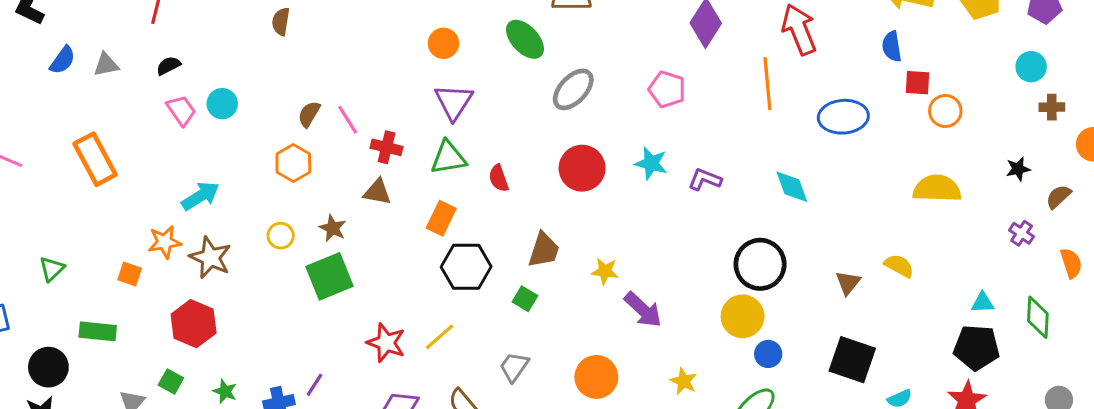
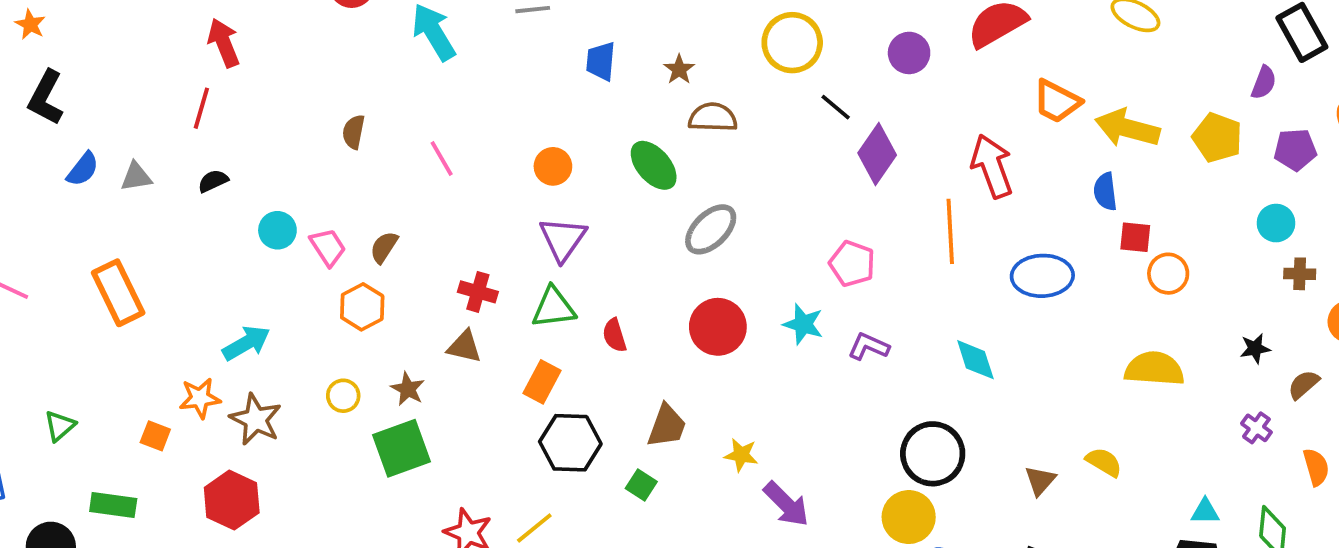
pink pentagon: (667, 89) -> (852, 264), moved
pink trapezoid: (181, 110) -> (328, 247), moved
pink line: (348, 120) -> (442, 159), moved

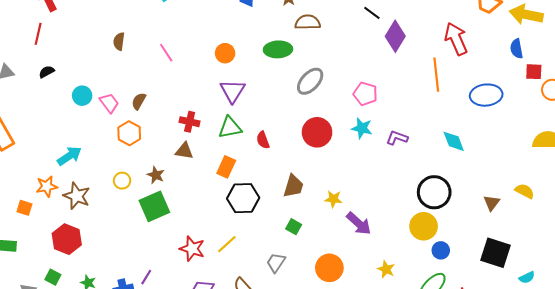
green ellipse: (654, 165) -> (278, 49), turned -48
pink pentagon: (852, 264) -> (365, 94), moved
green square: (641, 485) -> (294, 227), moved

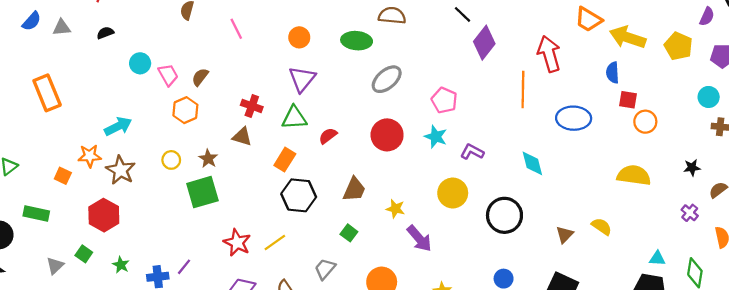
red semicircle: (263, 140) -> (328, 136), turned 66
yellow circle: (424, 226) -> (453, 193), moved

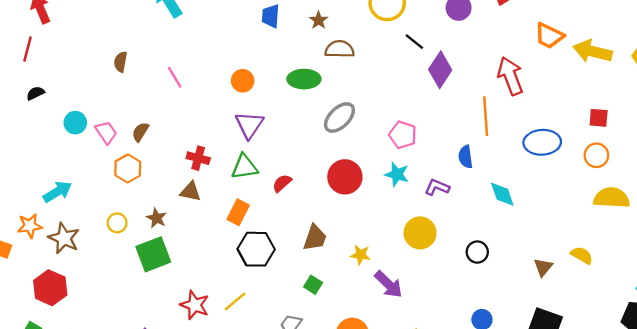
blue semicircle: (613, 73) -> (466, 157), moved
orange circle: (645, 122) -> (596, 155), moved
black circle: (504, 215) -> (477, 252), size x0.6

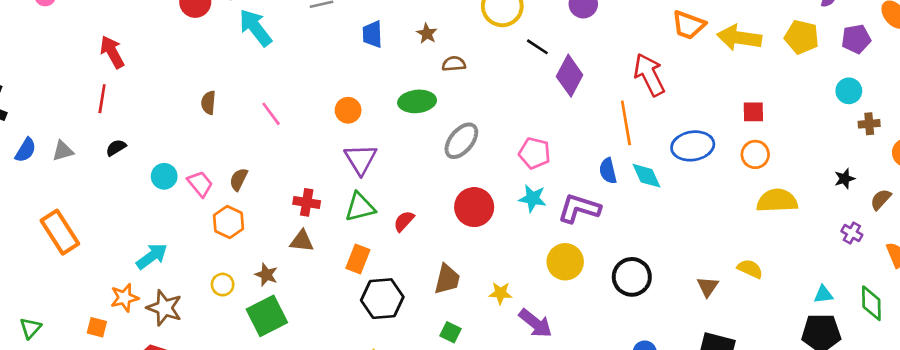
brown semicircle: (340, 49) -> (454, 64), size x0.7
purple L-shape: (437, 187) -> (579, 208), size x1.5
cyan diamond: (502, 194) -> (647, 176), moved
black circle: (477, 252) -> (632, 277), size x1.5

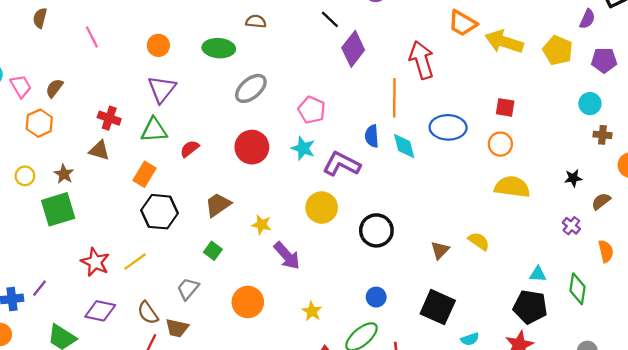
brown trapezoid: (447, 279) -> (218, 205), turned -148

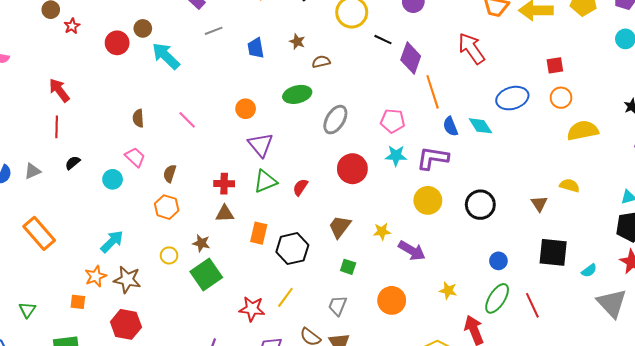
pink trapezoid: (21, 86) -> (135, 157), moved
orange line: (394, 98) -> (433, 92), moved
orange rectangle: (145, 174) -> (259, 233), moved

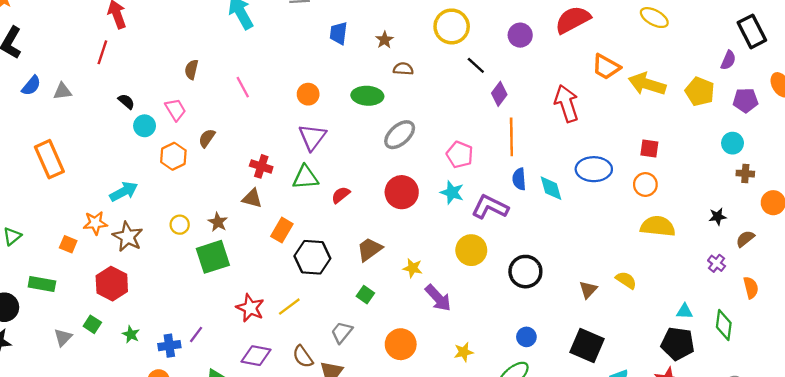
purple diamond: (411, 58) -> (499, 94), size x0.7
black semicircle: (73, 163) -> (126, 101), moved, turned 63
orange hexagon: (167, 207) -> (173, 156), moved
yellow star: (448, 291) -> (464, 352), turned 30

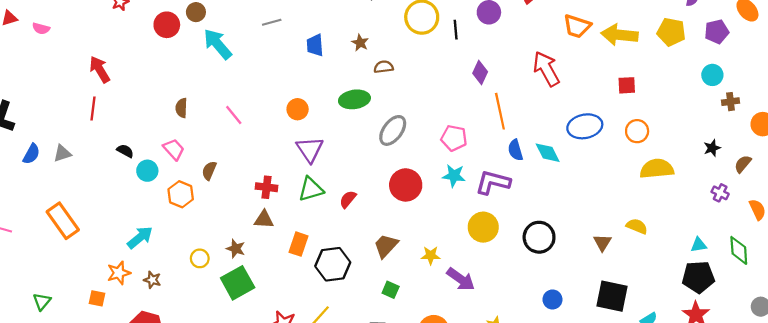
black line: (476, 65) -> (456, 30), moved, turned 54
red square: (649, 148) -> (627, 85), moved
brown star: (128, 237) -> (152, 280), size x0.6

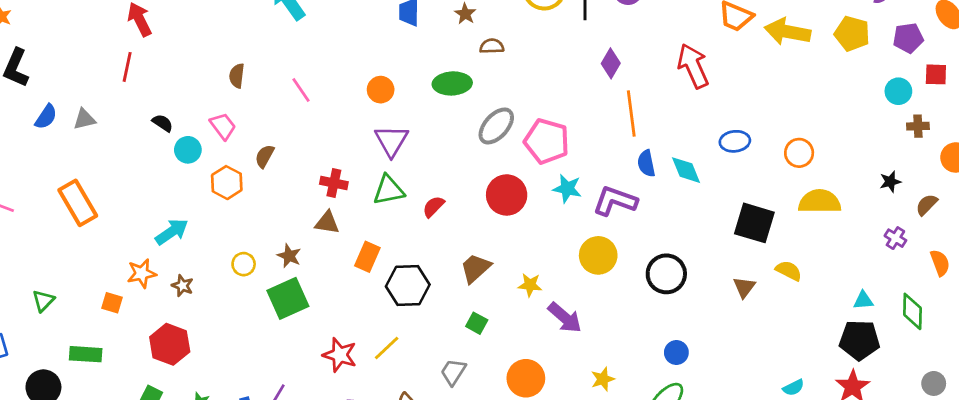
red square: (627, 85) -> (936, 74), moved
blue ellipse: (585, 126) -> (735, 141), size x0.7
pink pentagon: (454, 138) -> (547, 141), moved, size x1.4
black square: (612, 296) -> (754, 223), moved

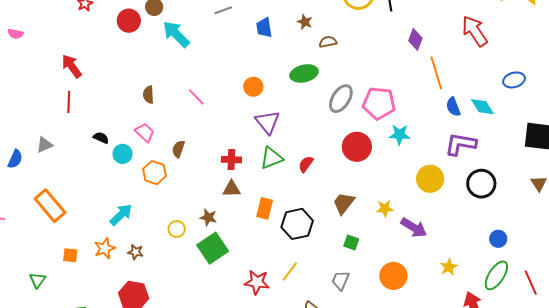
blue semicircle: (46, 117) -> (15, 159), moved
purple L-shape: (615, 201) -> (461, 144), moved
orange square: (112, 303) -> (70, 255), moved

